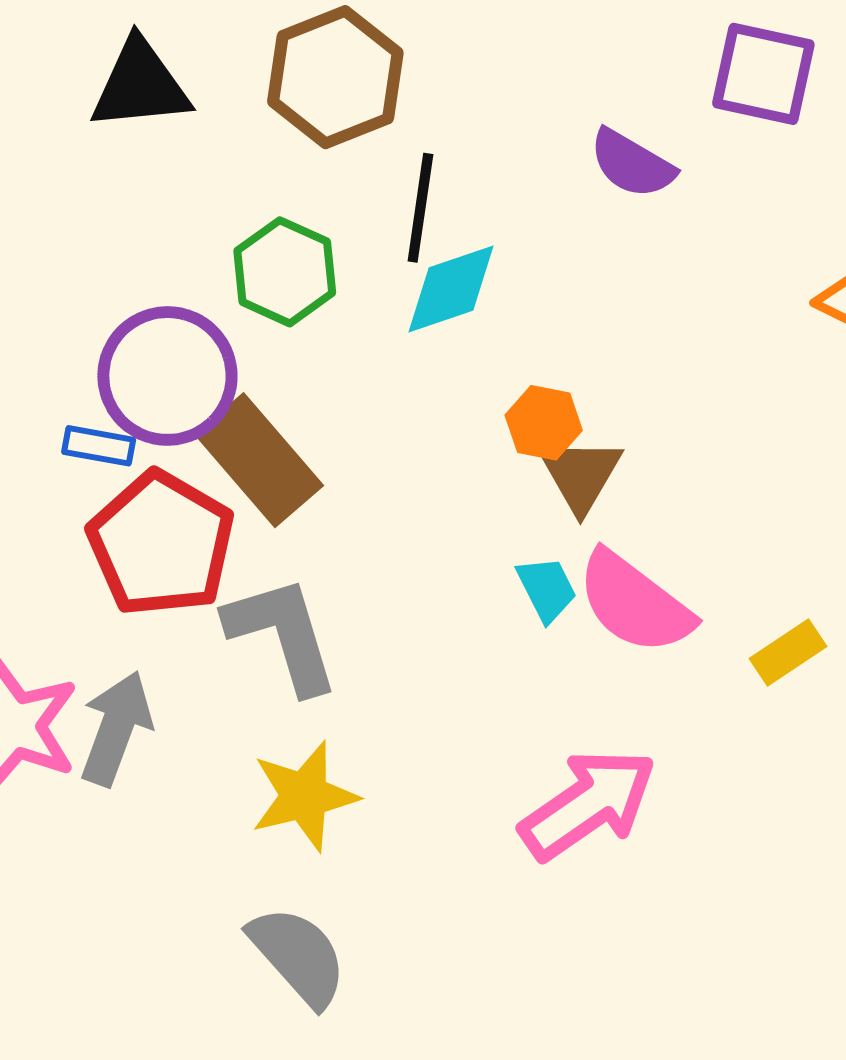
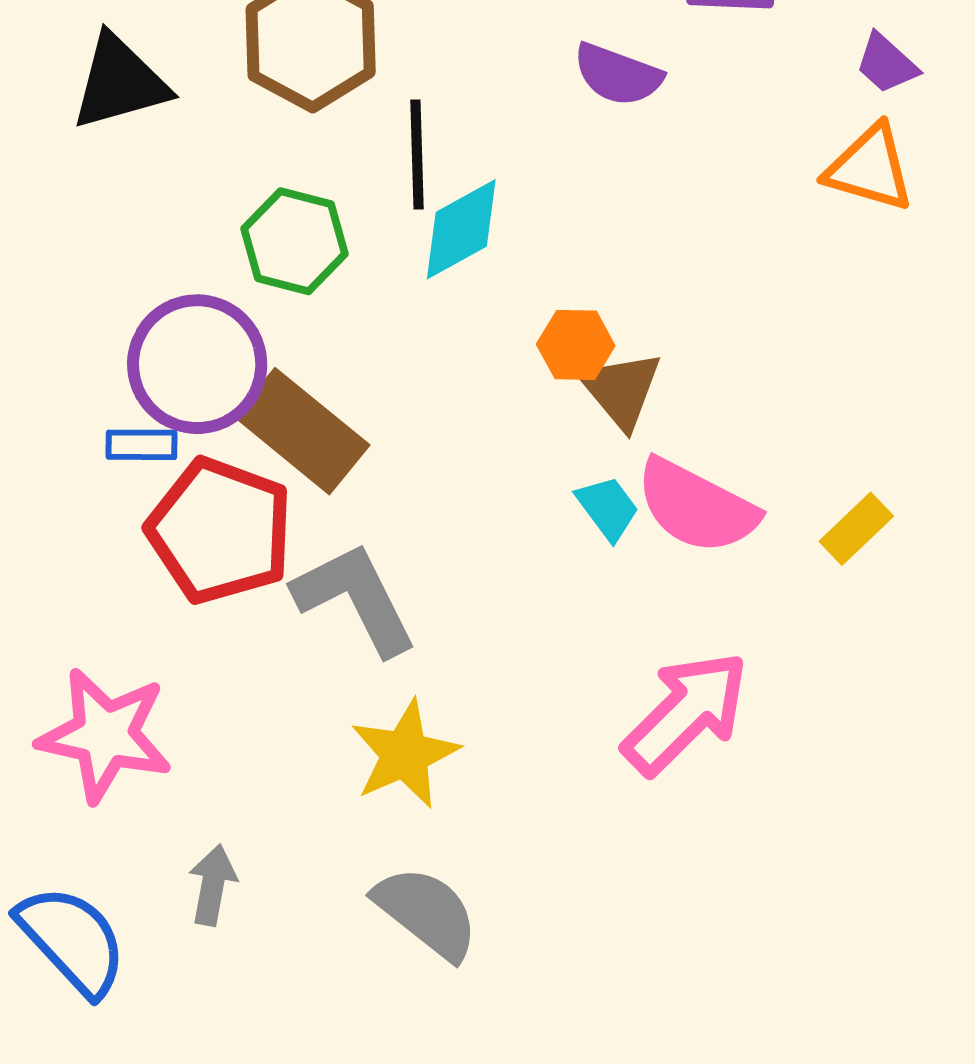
gray arrow: (116, 728) -> (213, 885), moved, size x0.7

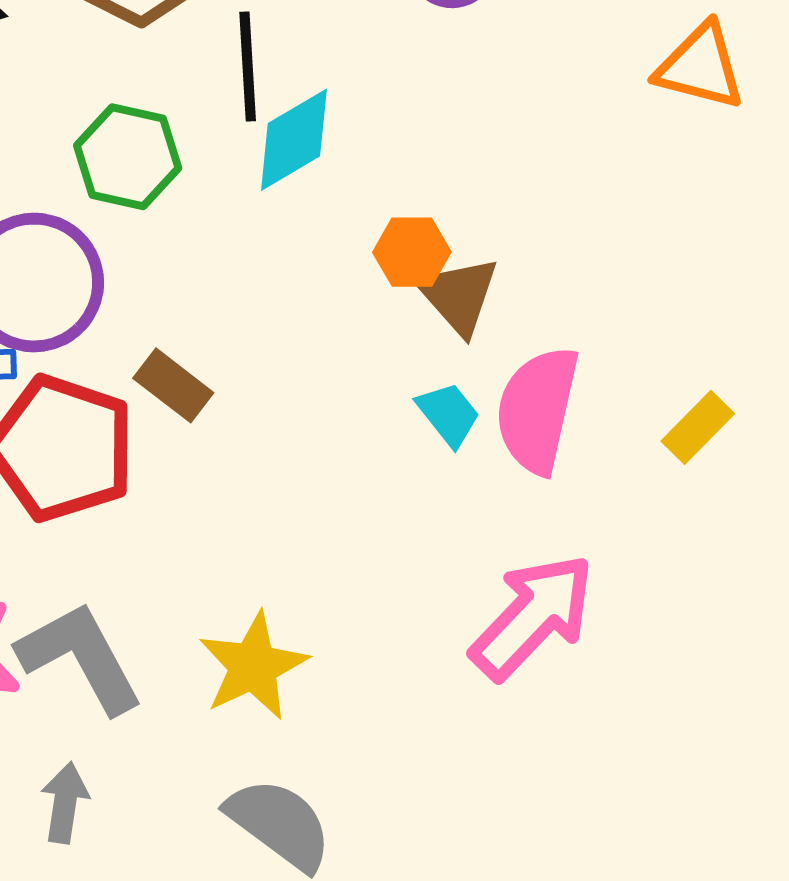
brown rectangle: (302, 431) -> (173, 385), moved, size x0.6
pink semicircle: (697, 506) -> (537, 410), turned 77
gray L-shape: (355, 599) -> (80, 657), moved

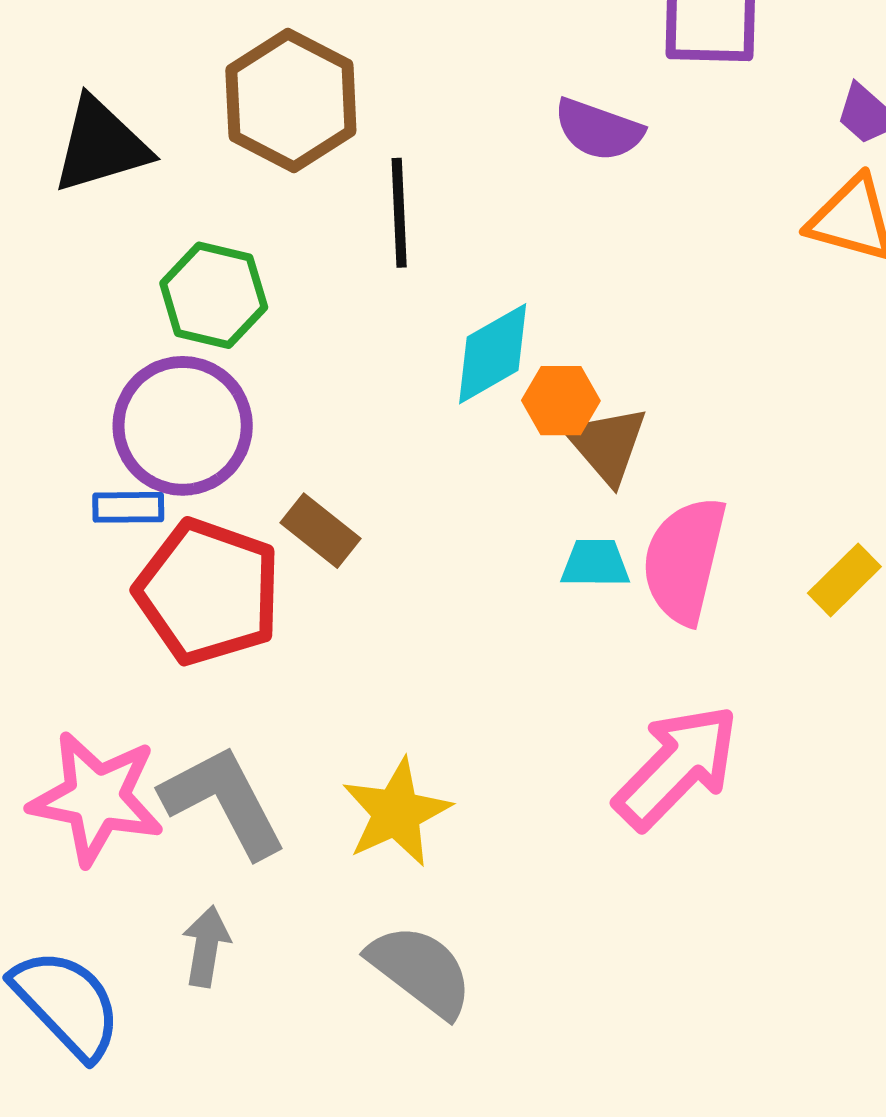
cyan diamond: (294, 140) -> (493, 354), moved
green hexagon: (128, 157) -> (214, 295), moved
cyan trapezoid: (449, 414) -> (595, 563), turned -52

